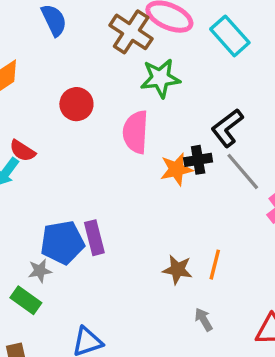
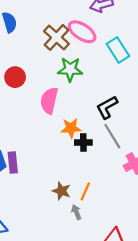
black cross: (198, 160) -> (83, 142), moved
gray arrow: (204, 319) -> (76, 212), moved

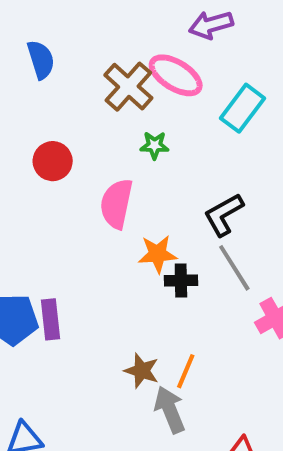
cyan rectangle: (118, 50) -> (243, 108), turned 70
green star: (70, 69) -> (154, 145), size x0.6
gray arrow: (76, 212) -> (170, 410), size x1.6

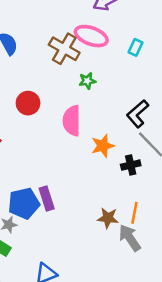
cyan rectangle: (243, 108) -> (136, 47), size x0.6
black cross: (181, 280) -> (131, 165), moved

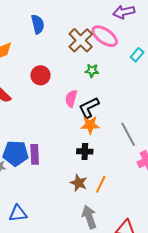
black L-shape: (138, 114) -> (89, 108), moved
pink semicircle: (72, 121) -> (71, 99), size x0.7
black cross: (131, 165) -> (85, 151), moved
gray arrow: (130, 238) -> (89, 217), moved

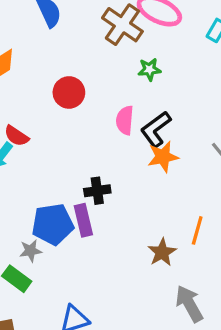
black cross: (85, 151) -> (97, 191), moved
brown star: (79, 183) -> (162, 252), turned 30
orange line: (101, 184) -> (197, 230), moved

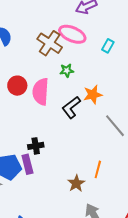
pink semicircle: (125, 120) -> (41, 92), moved, size x1.5
orange star: (163, 157) -> (93, 95), moved

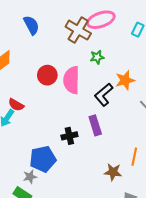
pink ellipse: (72, 34) -> (101, 20), turned -40
purple rectangle: (27, 164) -> (95, 125), moved
brown star: (76, 183) -> (113, 172), turned -30

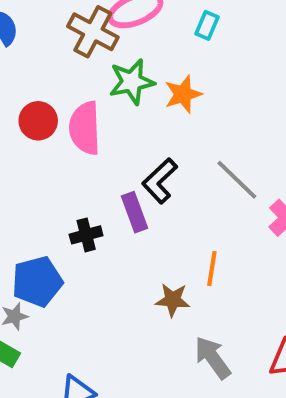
green star: (97, 57) -> (132, 82), size x1.6
orange star: (125, 80) -> (183, 94), moved
black L-shape: (104, 95) -> (160, 181), moved

